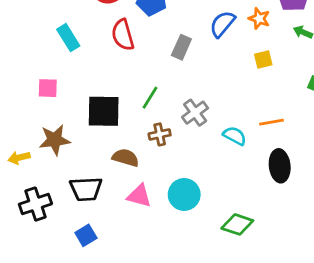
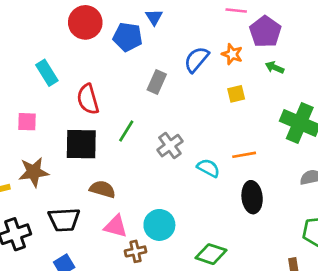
red semicircle: (123, 35) -> (88, 99), moved
brown cross: (160, 134) -> (136, 251), moved

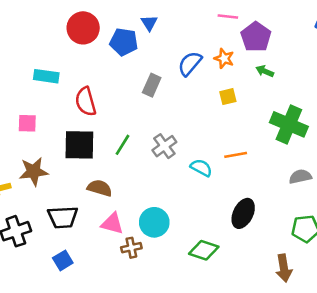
cyan rectangle: (47, 73) -> (46, 76), turned -50
green line: (126, 131) -> (122, 145), moved
black ellipse: (252, 197) -> (243, 213), moved, turned 32

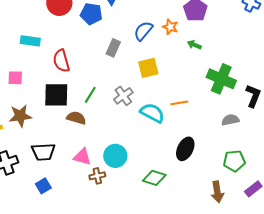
green arrow: (265, 71) -> (194, 45), moved
yellow square: (228, 97) -> (148, 68), moved, size x1.5
cyan semicircle: (201, 168) -> (152, 113), size x1.4
brown semicircle: (100, 188) -> (76, 118), moved

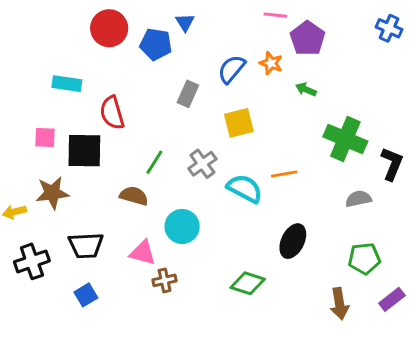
black square: (56, 95) -> (84, 151), moved
cyan circle: (115, 156) -> (182, 226), moved

